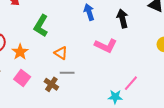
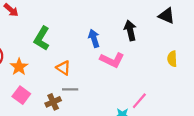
blue arrow: (89, 12) -> (94, 38), moved
brown cross: (51, 84) -> (53, 102), turned 32

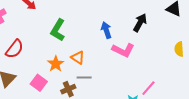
black arrow: (130, 30) -> (140, 23), turned 42
orange star: (19, 67) -> (56, 64), moved

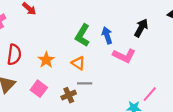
green L-shape: (58, 30) -> (83, 35), moved
red semicircle: (15, 49) -> (14, 55), turned -30
orange star: (56, 64) -> (46, 60), moved

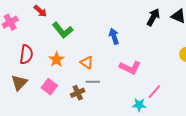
black arrow: (141, 28) -> (153, 17), moved
green L-shape: (83, 35) -> (63, 30), moved, turned -70
pink L-shape: (124, 56) -> (130, 68), moved

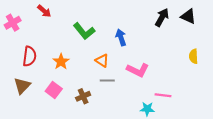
green L-shape: (63, 30) -> (84, 31), moved
orange triangle: (87, 62) -> (102, 61), moved
gray line: (93, 82) -> (107, 81), moved
pink line: (154, 92) -> (163, 95), turned 56

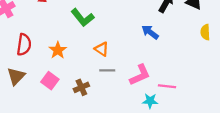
blue arrow: (121, 37) -> (150, 32), moved, turned -35
yellow semicircle: (193, 56) -> (205, 32), moved
pink L-shape: (138, 70) -> (140, 75), moved, turned -50

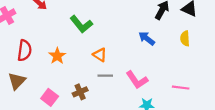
yellow semicircle: (205, 32) -> (185, 38), moved
pink L-shape: (140, 75) -> (137, 80), turned 80
pink square: (50, 81) -> (50, 97), moved
pink line: (167, 86) -> (181, 88), moved

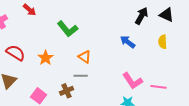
red semicircle: (24, 50) -> (16, 53), turned -66
gray line: (105, 76) -> (81, 76), moved
pink L-shape: (137, 80) -> (133, 81), moved

